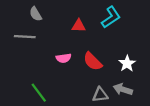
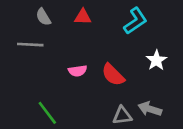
red triangle: (79, 26) -> (83, 17), moved
white star: (127, 64) -> (156, 60), moved

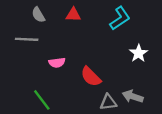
pink semicircle: (78, 71) -> (57, 63), moved
red semicircle: (113, 75) -> (91, 77), moved

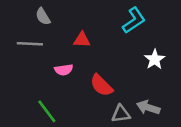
red triangle: (73, 15) -> (82, 40), moved

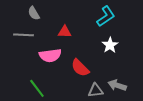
white star: (155, 59) -> (110, 45), moved
pink semicircle: (64, 70) -> (50, 55), size x1.5

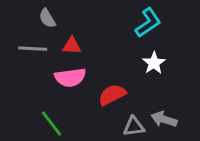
red triangle: (65, 32) -> (72, 46), moved
red semicircle: (80, 68) -> (112, 95), turned 108

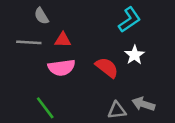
red semicircle: (112, 95) -> (107, 68), moved, turned 65

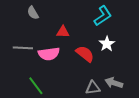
red triangle: (63, 40) -> (63, 32), moved
gray line: (29, 42) -> (23, 48), moved

